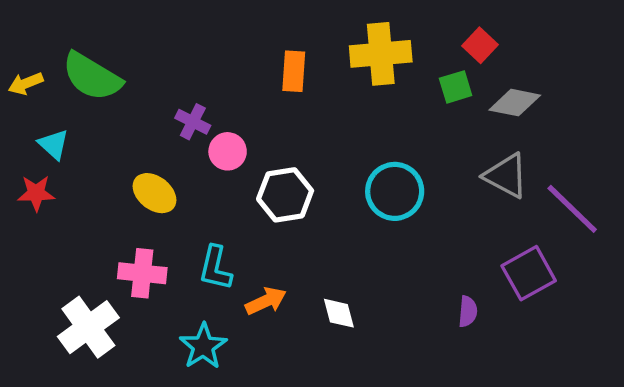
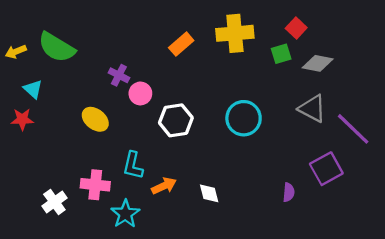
orange rectangle: (294, 71) -> (181, 44), turned 45
pink cross: (142, 273) -> (95, 185), moved
white cross: (88, 327) -> (54, 202), size x0.7

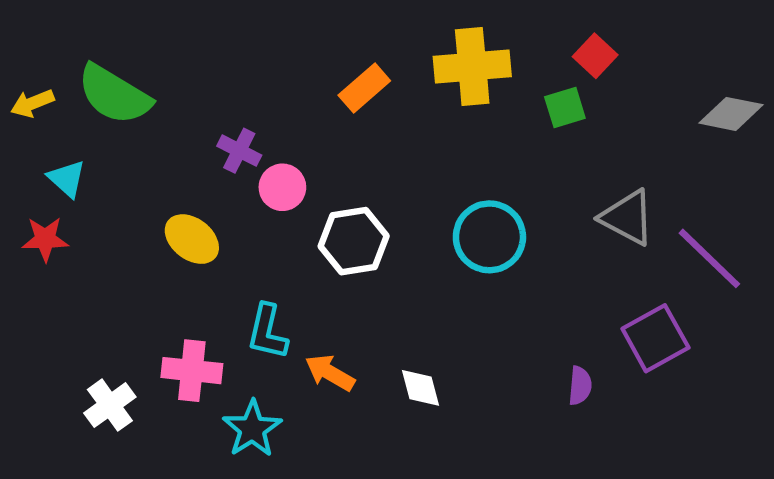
gray diamond: (318, 63) -> (731, 114), moved
orange arrow: (164, 186) -> (330, 373), turned -125

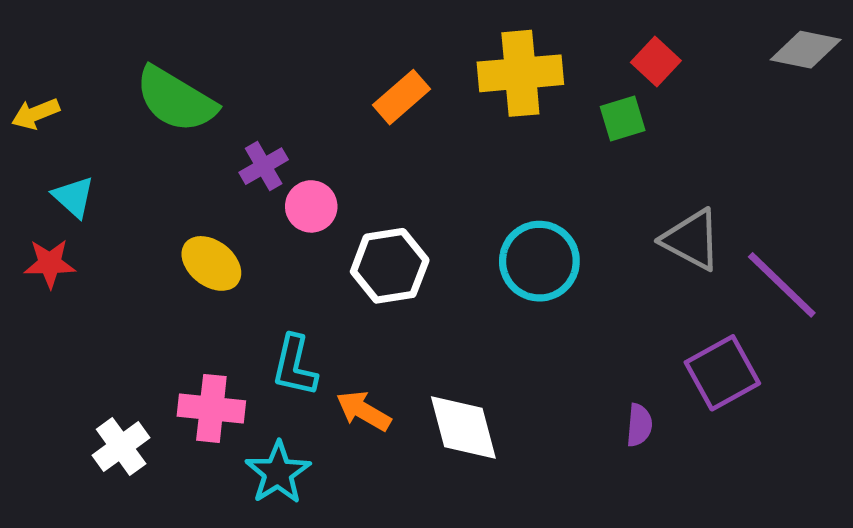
green semicircle: (114, 95) -> (176, 99), moved
gray diamond: (731, 114) -> (806, 50), moved
purple cross: (239, 151) -> (264, 166), turned 33
white diamond: (420, 388) -> (463, 427), size x1.6

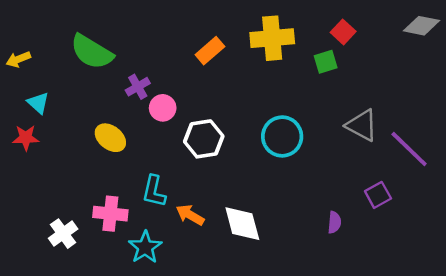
purple square: (722, 373) -> (378, 195), size x0.7

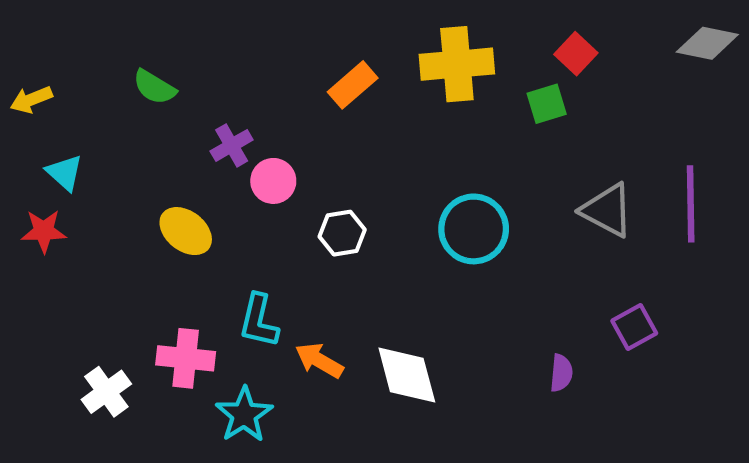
green semicircle: (92, 52) -> (154, 87), size x0.6
white hexagon: (204, 139) -> (342, 233), size x0.7
purple line: (409, 149) -> (691, 204), moved, turned 45

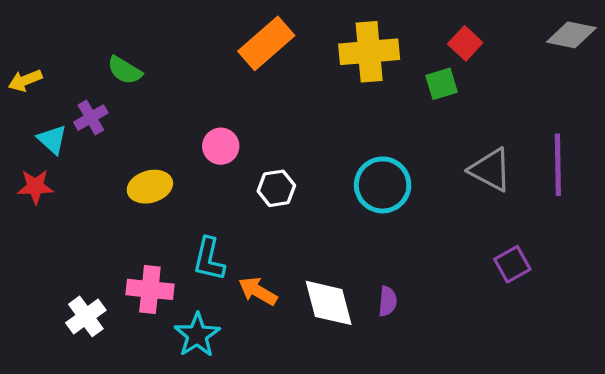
orange rectangle: (353, 85) -> (266, 43), moved, size x1.4
purple cross: (232, 145) -> (91, 118), moved
yellow ellipse: (186, 231) -> (150, 187), turned -54
purple semicircle: (561, 373) -> (388, 301), moved

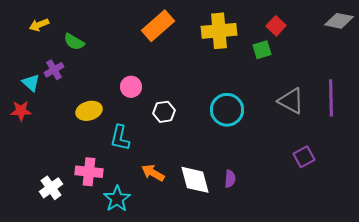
yellow arrow: (25, 80) -> (39, 25), moved
cyan L-shape: (209, 259) -> (120, 138), moved

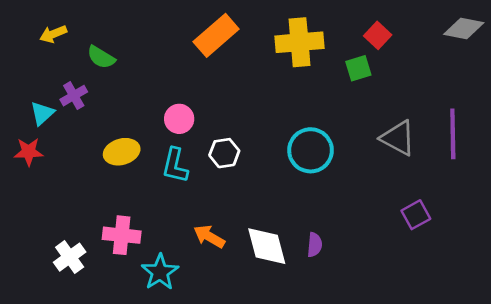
cyan triangle: (31, 83) -> (42, 113), turned 36
cyan L-shape: (120, 138) -> (175, 165), moved

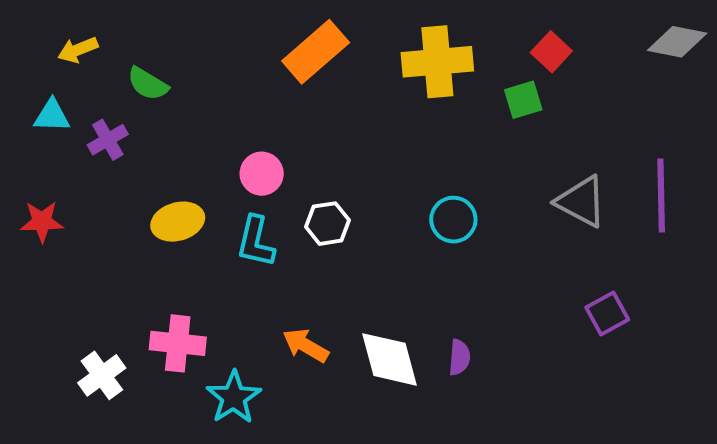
cyan triangle: (42, 113) -> (52, 116), moved, turned 44
cyan circle: (311, 150) -> (453, 220), size x0.7

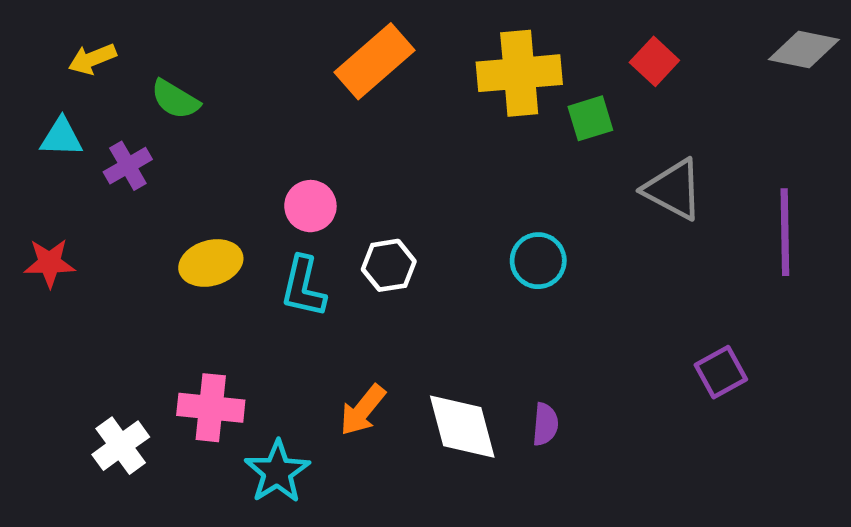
green square: (523, 100) -> (590, 118), moved
gray triangle: (581, 202) -> (673, 189), moved
orange arrow: (306, 345) -> (363, 410), turned -81

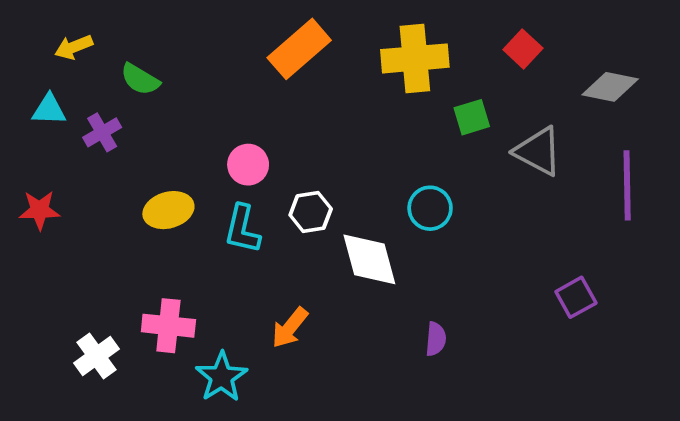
gray diamond: (804, 49) -> (610, 87), moved
green square: (590, 118) -> (472, 117), moved
white diamond: (462, 427) -> (369, 259), moved

